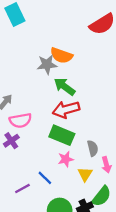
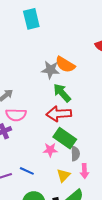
green rectangle: (62, 135) -> (65, 138), moved
pink star: (66, 159) -> (50, 150), moved
blue line: (45, 178) -> (27, 171), turned -32

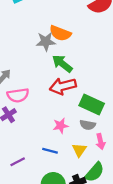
green rectangle: (65, 138) -> (92, 105), moved
gray semicircle: (75, 154) -> (88, 125), turned 112
blue line: (27, 171) -> (50, 151), moved

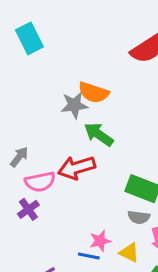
red arrow: (63, 86) -> (77, 168), moved
pink star: (61, 126) -> (100, 241), moved
yellow triangle: (79, 150) -> (129, 252), turned -35

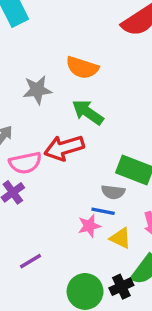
gray star: (74, 105) -> (37, 90), moved
gray semicircle: (139, 217) -> (113, 192), moved
blue line: (89, 256) -> (103, 211), moved

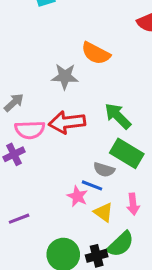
gray star: (37, 90) -> (65, 76), moved
green arrow: (88, 112) -> (118, 116), moved
pink star: (89, 226) -> (77, 196), turned 30

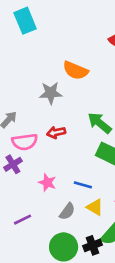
red arrow: (67, 122) -> (56, 132), size x0.6
gray semicircle: (104, 170) -> (67, 211), moved, turned -66
pink star: (77, 196) -> (47, 183), moved

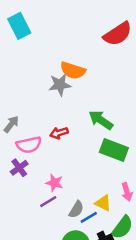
gray star: (51, 93) -> (60, 85), moved
blue line: (83, 185) -> (89, 217), moved, turned -42
purple line: (23, 220) -> (48, 202), moved

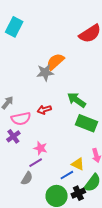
cyan rectangle: (19, 26) -> (14, 27), turned 54
orange semicircle: (73, 70) -> (55, 62), turned 120
gray semicircle: (76, 209) -> (27, 178), moved

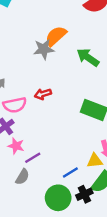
green arrow: (77, 100) -> (88, 57), moved
pink star: (40, 148) -> (16, 146), moved
yellow triangle: (78, 164) -> (95, 161), moved, turned -32

